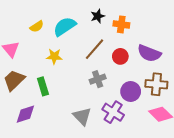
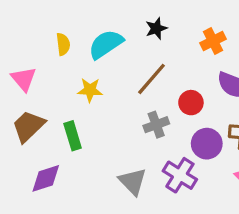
orange cross: (121, 24) -> (213, 41), moved, turned -35
yellow semicircle: (37, 26) -> (63, 44), turned -64
red circle: (120, 56) -> (191, 103), moved

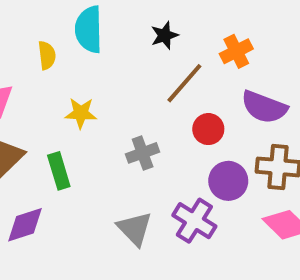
cyan semicircle: (106, 44) -> (89, 29), moved, turned -57
brown line: (151, 79) -> (184, 83), moved
gray cross: (156, 125) -> (143, 153), moved

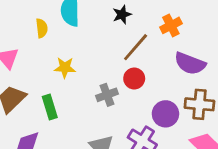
red circle: (208, 129) -> (134, 78), moved

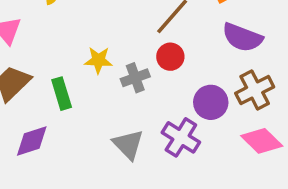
yellow star: (65, 68) -> (98, 60), moved
brown cross: (199, 104) -> (255, 90), turned -32

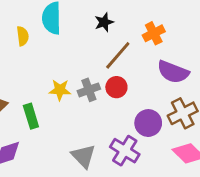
gray cross: (135, 78) -> (89, 90), moved

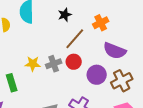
purple circle: (148, 123) -> (97, 75), moved

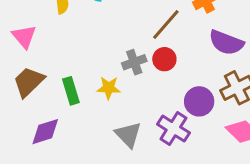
yellow star: (33, 64) -> (109, 88), moved
purple circle: (97, 75) -> (199, 101), moved

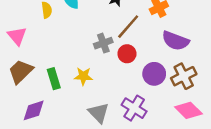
gray cross: (134, 62) -> (103, 43), moved
purple circle: (199, 101) -> (154, 74), moved

